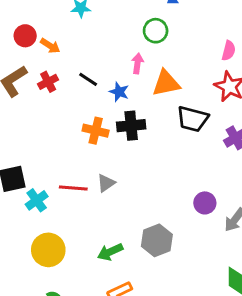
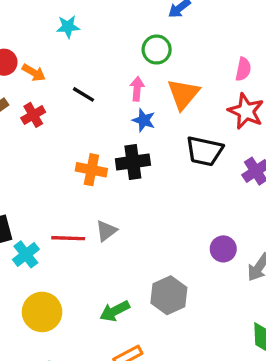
black line: (88, 79) -> (83, 94), moved
orange triangle: (166, 83) -> (183, 94), moved, turned -36
blue star: (119, 92) -> (144, 120), moved

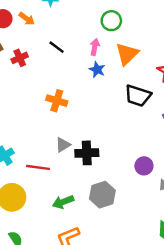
orange arrow: (34, 73) -> (27, 19), moved
black cross: (133, 162) -> (87, 153), moved
red line: (68, 238) -> (38, 167), moved

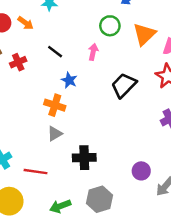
orange triangle: (127, 54) -> (144, 34), moved
blue star: (97, 70) -> (69, 80), moved
black trapezoid: (138, 96) -> (124, 85), moved, turned 116
gray triangle: (63, 145) -> (55, 134), moved

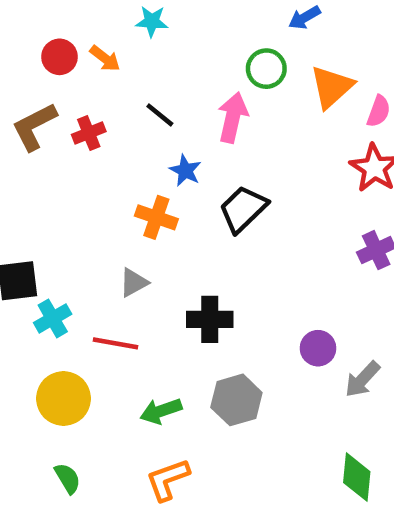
pink arrow: (93, 52) -> (233, 118), size x1.5
black trapezoid: (124, 85) -> (243, 209), moved
gray triangle: (55, 134) -> (134, 283), moved

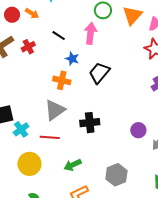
gray triangle: (134, 283) -> (55, 110), size x1.6
gray hexagon: (236, 400) -> (116, 175), moved

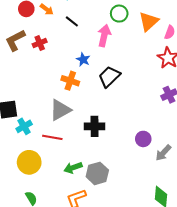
black line: (59, 36) -> (72, 21), moved
gray hexagon: (116, 175) -> (97, 173), moved

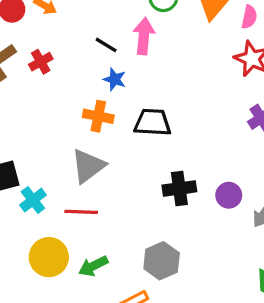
black line: (72, 21) -> (106, 45), moved
black trapezoid: (109, 77) -> (153, 122), moved, turned 55
black cross: (95, 126) -> (179, 188), moved
green arrow: (73, 168) -> (93, 266), moved

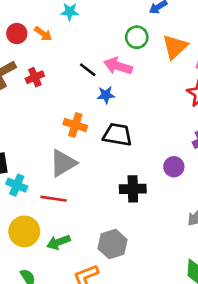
pink arrow: (144, 36) -> (118, 66), turned -84
blue star: (115, 79) -> (106, 95), moved, turned -30
purple circle: (229, 195) -> (174, 167), moved
cyan cross: (33, 200) -> (17, 185), turned -36

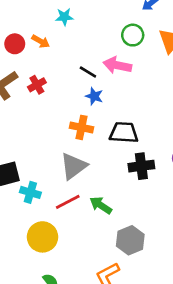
blue star: (106, 95) -> (94, 96), moved, turned 30
black cross: (133, 189) -> (141, 166), moved
red line: (54, 199) -> (68, 202), turned -30
green arrow: (58, 242) -> (101, 205), moved, turned 60

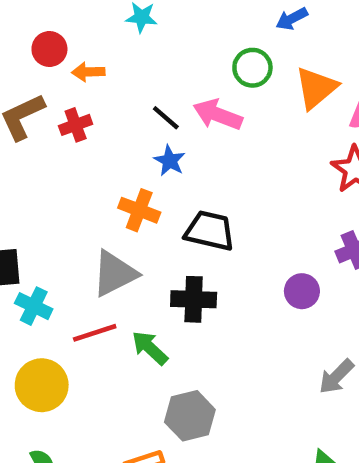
orange arrow: (41, 41) -> (88, 72), moved, turned 138
black cross: (141, 166) -> (194, 299), moved

